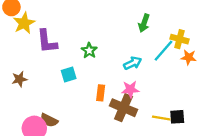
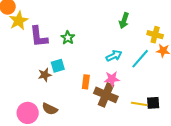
green star: (89, 51) -> (68, 38), moved
cyan line: (163, 51) -> (140, 59), moved
brown star: (19, 79) -> (45, 75), moved
brown semicircle: (49, 120) -> (50, 109), moved

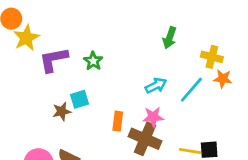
purple L-shape: (39, 37) -> (54, 60), turned 85

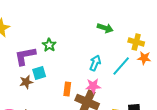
green arrow: (170, 38) -> (105, 28), turned -91
purple L-shape: (54, 60) -> (25, 56), moved
cyan arrow: (156, 86) -> (95, 63), turned -42

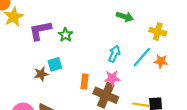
purple L-shape: (25, 56) -> (40, 31), moved
orange star: (144, 58) -> (161, 61), moved

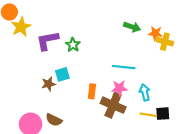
cyan arrow: (114, 54) -> (145, 92), moved, turned -35
cyan line: (142, 57) -> (124, 67), moved, turned 55
orange star: (161, 61) -> (155, 33), moved

